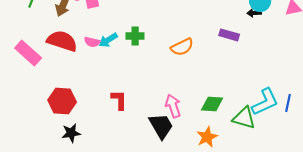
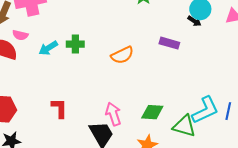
black arrow: (254, 13) -> (194, 21), turned -144
pink semicircle: (92, 42) -> (20, 35), moved

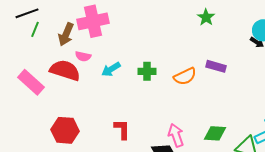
purple rectangle: (169, 43) -> (216, 66), moved
green cross: (75, 44) -> (147, 71), moved

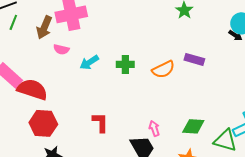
red semicircle: (65, 70) -> (32, 89), moved
pink arrow: (176, 135) -> (154, 128), size x0.7

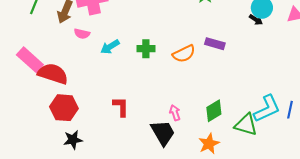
green diamond: (193, 126) -> (214, 111), turned -35

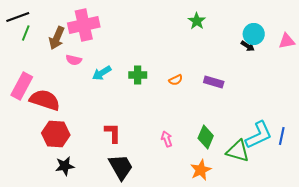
purple rectangle: (215, 44) -> (214, 82), moved
orange semicircle: (184, 54) -> (176, 80), size x0.6
pink rectangle: (30, 60) -> (22, 86), turned 76
green diamond: (214, 111) -> (206, 137), turned -35
black trapezoid: (163, 133) -> (121, 167), moved

